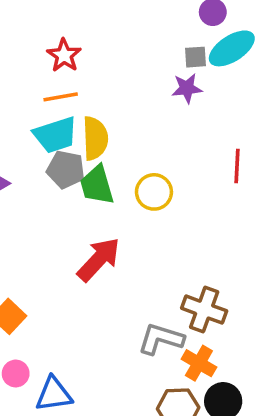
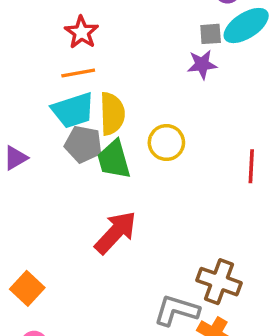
red line: (237, 166) -> (251, 166), moved
yellow circle: (154, 192) -> (166, 143), moved

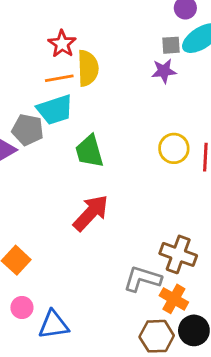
yellow semicircle: (112, 114) -> (88, 68), moved
yellow circle: (166, 143) -> (174, 148), moved
gray pentagon: (83, 144) -> (28, 130), moved

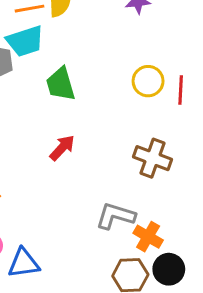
red arrow: (91, 213) -> (62, 148), size x0.7
brown cross: (178, 254) -> (152, 158), moved

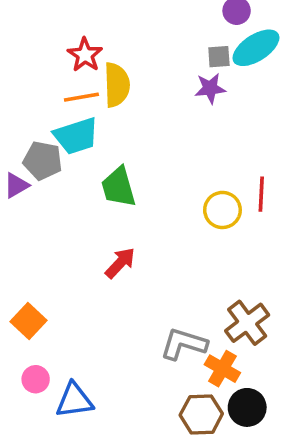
yellow circle: (148, 81) -> (222, 210), moved
brown cross: (152, 158) -> (247, 323), moved, turned 33

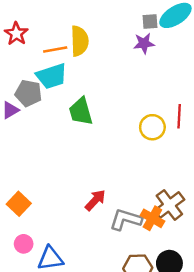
red star: (85, 55) -> (16, 34), moved
red arrow: (120, 263) -> (95, 200), moved
orange cross: (222, 369) -> (152, 218), moved

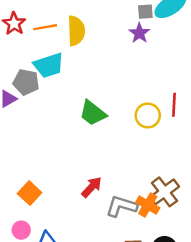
purple star: (144, 43) -> (139, 33), turned -30
orange line: (55, 49) -> (45, 27), moved
green trapezoid: (81, 111) -> (93, 113), moved, turned -36
orange square: (19, 204) -> (30, 193), moved

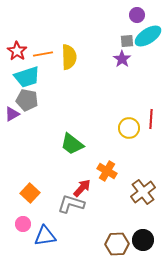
cyan trapezoid: (49, 65) -> (27, 77), moved
green trapezoid: (93, 113) -> (72, 144), moved
orange cross: (148, 205) -> (107, 171), moved
gray L-shape: (121, 206) -> (71, 204), moved

